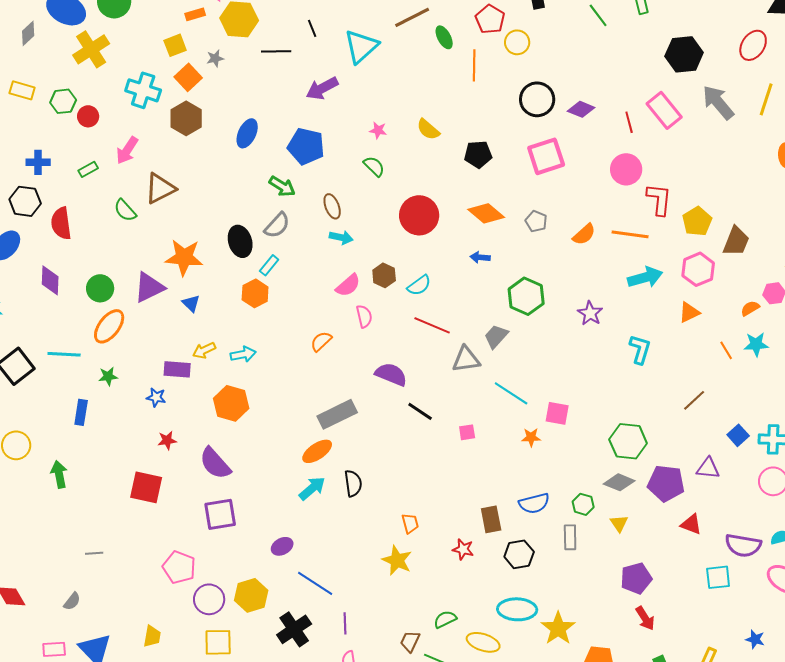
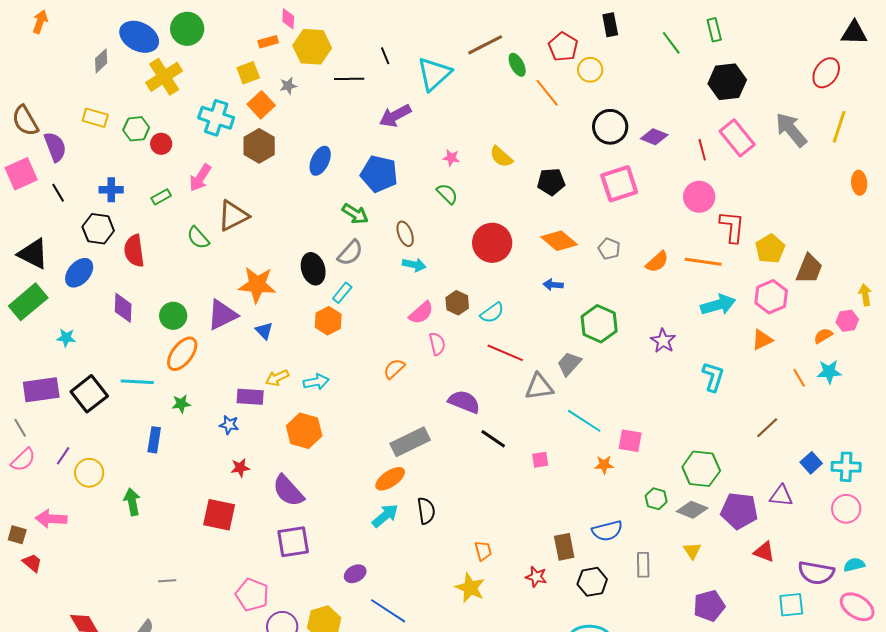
black hexagon: (684, 54) -> (727, 82), moved
orange line: (474, 65) -> (547, 93), turned -40
green hexagon: (583, 504) -> (656, 499), moved

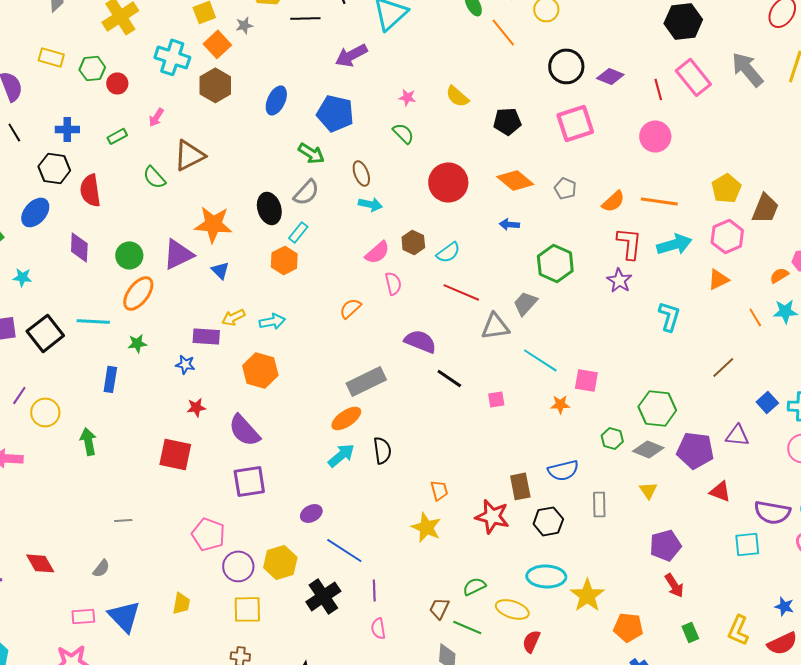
pink arrow: (200, 178) -> (156, 117), size x0.7
red L-shape: (732, 227) -> (629, 243), moved
red star: (536, 577) -> (492, 516), size x1.6

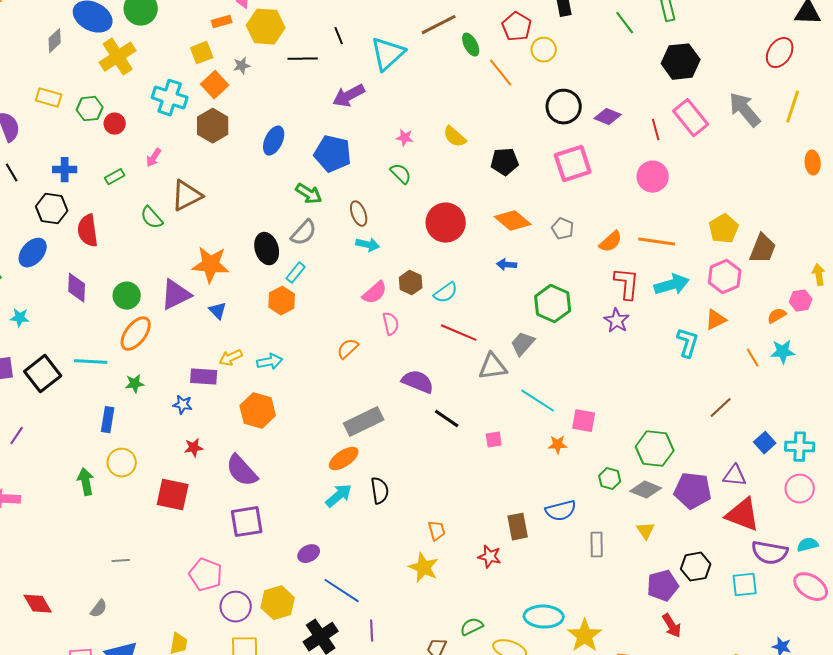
cyan L-shape: (669, 316) -> (688, 343), moved
yellow circle: (45, 412) -> (122, 463), moved
red triangle: (720, 491) -> (743, 515), moved, size x1.6
red star: (492, 516) -> (490, 557), size x0.7
black hexagon: (548, 521) -> (696, 567), moved

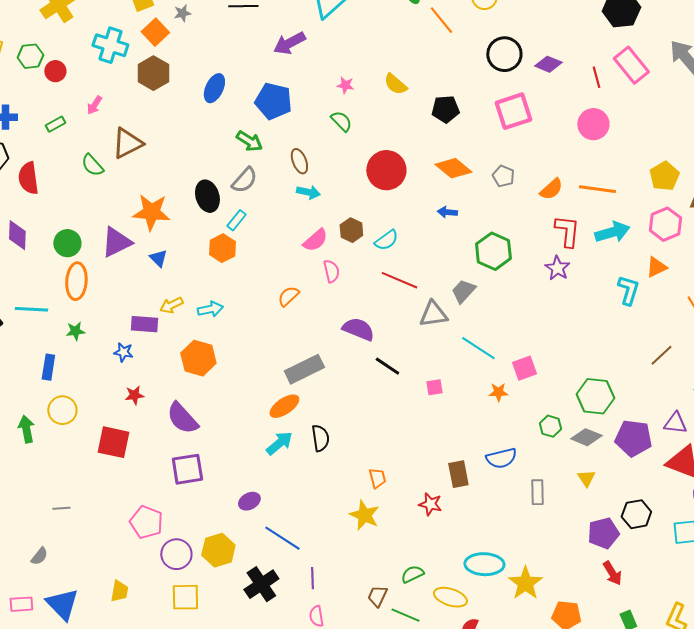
orange ellipse: (136, 334) -> (76, 281), turned -33
pink square: (584, 421) -> (524, 368), turned -30

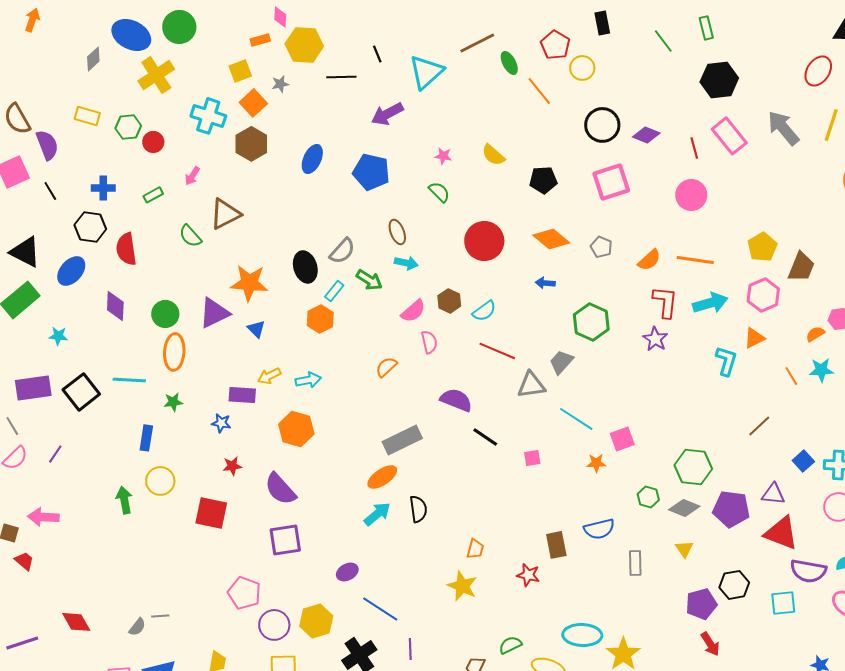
green arrow: (249, 141) -> (369, 280), moved
orange trapezoid: (377, 478) -> (475, 549), turned 30
gray line: (61, 508) -> (160, 616), moved

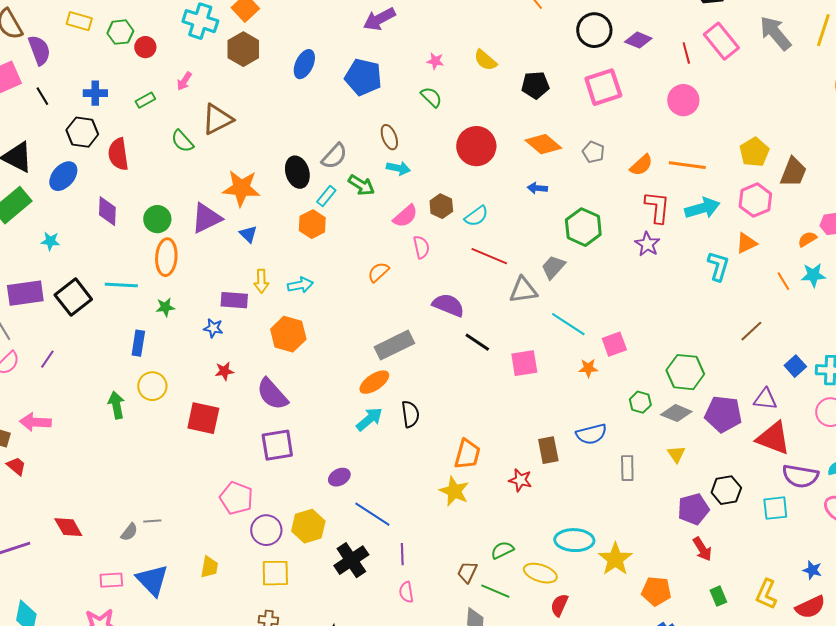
yellow arrow: (269, 376) -> (261, 281), turned -65
pink square: (532, 458) -> (524, 363), size x1.6
orange trapezoid: (475, 549) -> (467, 454), size x1.5

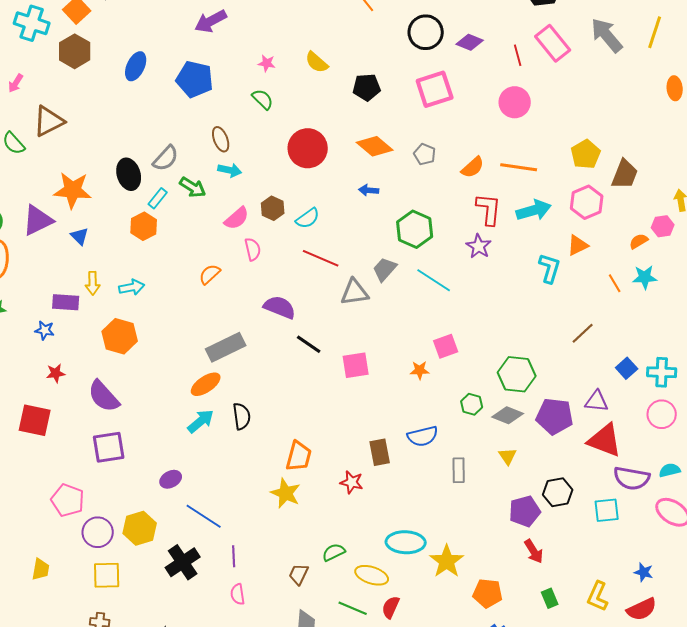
cyan line: (568, 324) -> (434, 280), moved
green line: (495, 591) -> (353, 608), moved

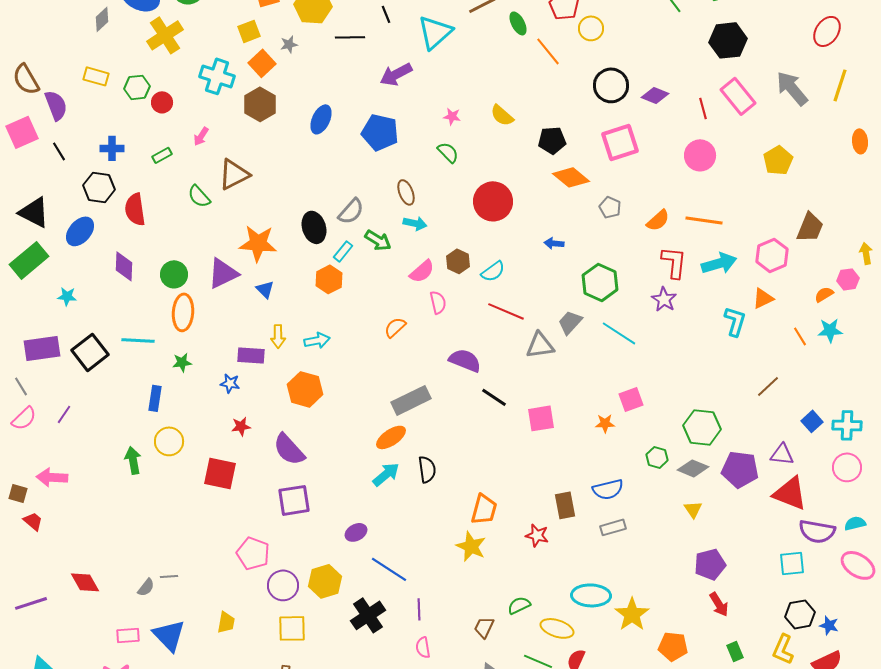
orange diamond: (375, 146) -> (571, 177), moved
yellow pentagon: (586, 154) -> (778, 160), moved
gray rectangle: (459, 470) -> (613, 527), moved, turned 75
black hexagon: (558, 492) -> (800, 614), moved

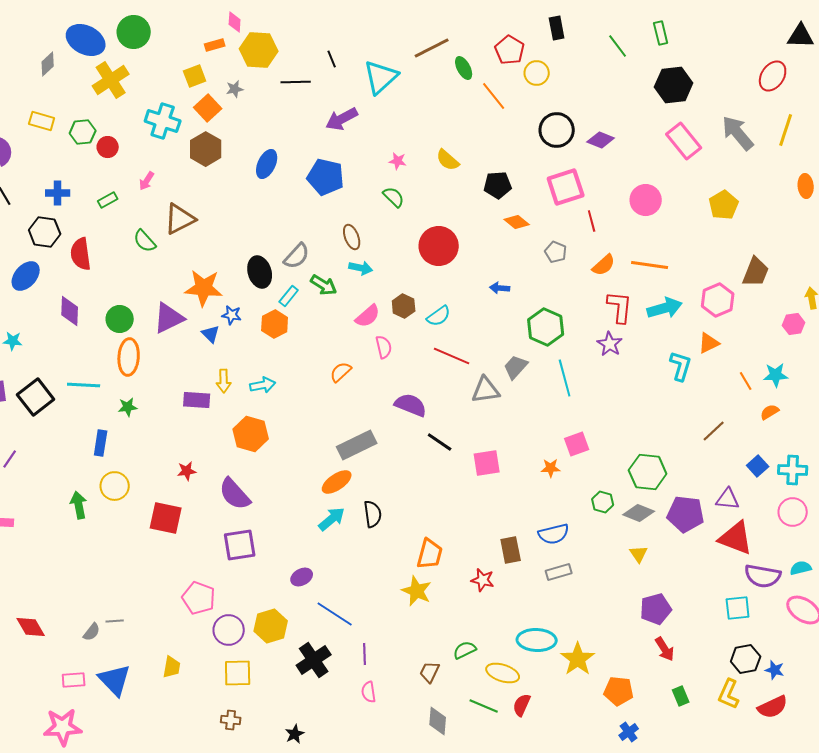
red line: (703, 108) -> (592, 221), moved
orange diamond: (571, 177) -> (517, 222), size x0.7
orange semicircle: (824, 294) -> (770, 412), moved
cyan line: (619, 333) -> (565, 378), turned 42
blue star: (230, 383) -> (232, 315), moved

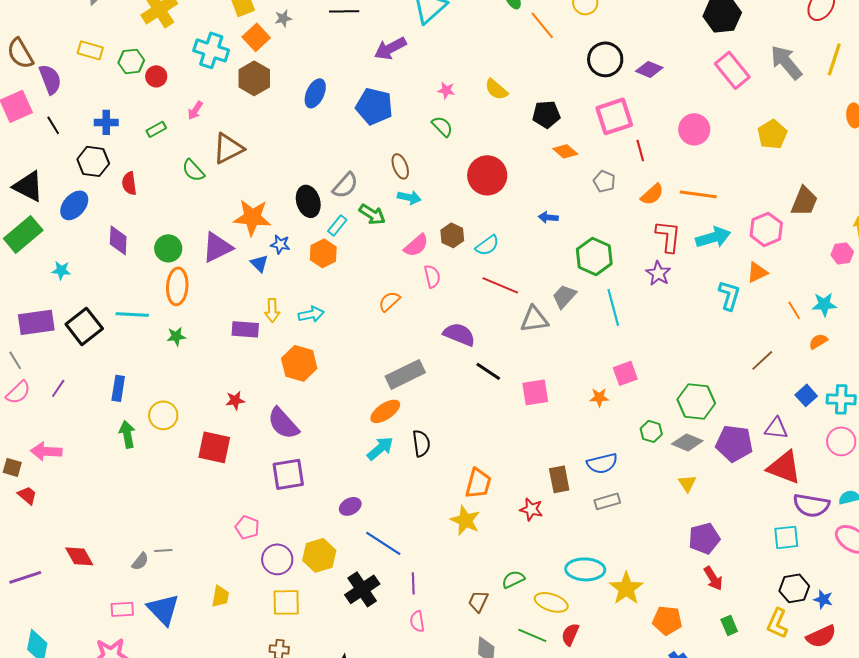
red semicircle: (81, 254) -> (129, 183), size x0.7
blue rectangle: (101, 443) -> (118, 388), moved
pink pentagon: (199, 598) -> (247, 527), size x0.7

